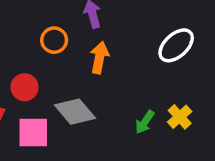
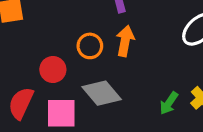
orange circle: (54, 40) -> (90, 46), moved

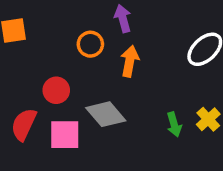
orange circle: (90, 46) -> (90, 44), moved
green arrow: (169, 103) -> (174, 124), turned -50

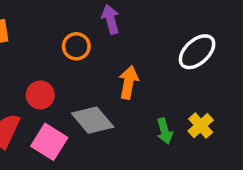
orange arrow: (130, 61) -> (129, 82), moved
pink square: (65, 135) -> (49, 142), turned 32

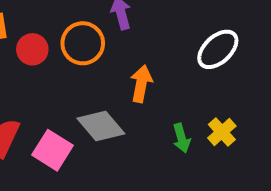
orange circle: (76, 46) -> (83, 43), size x1.4
red circle: (40, 95) -> (32, 49), moved

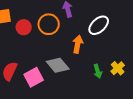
white ellipse: (218, 49) -> (99, 25), moved
pink square: (52, 150) -> (34, 77), turned 30

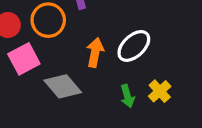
white ellipse: (99, 25) -> (134, 46), moved
pink square: (34, 77) -> (24, 59), moved

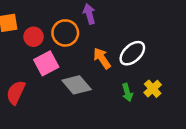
orange arrow: (95, 52) -> (102, 58), turned -45

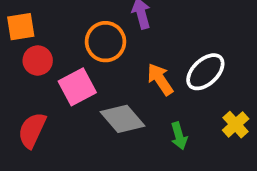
red circle: (34, 37) -> (38, 60), moved
green arrow: (127, 92) -> (179, 136), moved

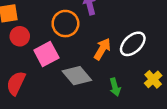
orange arrow: (160, 79) -> (102, 49), turned 65

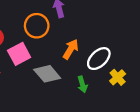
white ellipse: (133, 44) -> (99, 59), moved

